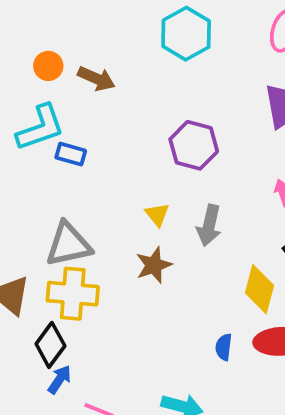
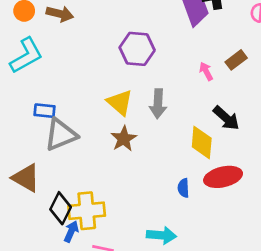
blue rectangle: (71, 154) -> (45, 111), moved
yellow triangle: (157, 214) -> (120, 102), size x1.5
yellow cross: (73, 294) -> (87, 211), moved

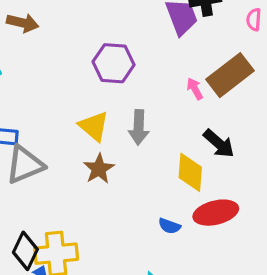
brown rectangle: (236, 60) -> (230, 75), size x1.8
blue semicircle: (183, 188) -> (169, 226), turned -66

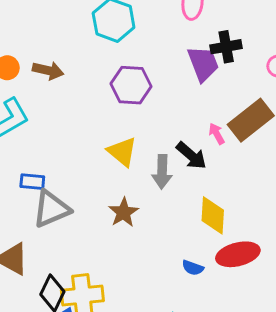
purple hexagon: (114, 63) -> (131, 85), moved
yellow triangle: (94, 126) -> (122, 152), moved
black arrow: (219, 143) -> (191, 156), moved

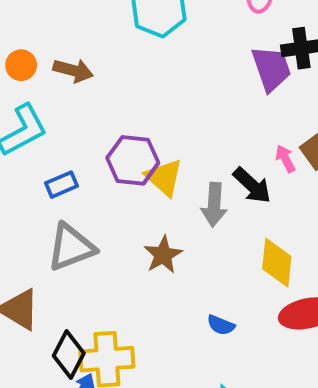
purple hexagon: (131, 85) -> (133, 160), moved
blue rectangle: (32, 182) -> (62, 185), moved, turned -30
blue semicircle: (193, 268) -> (221, 325), moved

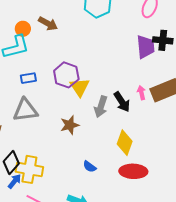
orange circle: (21, 65) -> (23, 29), moved

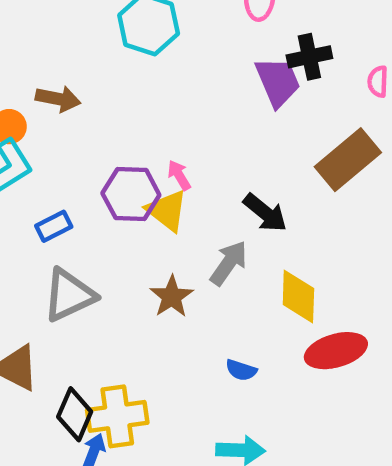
pink arrow: (141, 93) -> (179, 175), moved
gray arrow: (101, 107) -> (229, 263), moved, turned -145

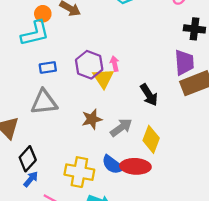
purple trapezoid: (278, 82) -> (184, 62), moved
gray arrow: (229, 263) -> (121, 128), moved
red ellipse: (336, 351) -> (135, 166), moved
blue semicircle: (241, 370) -> (113, 165), size x1.5
yellow cross: (117, 416) -> (79, 172), moved

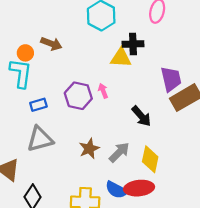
black cross: (194, 29) -> (133, 44), moved
cyan L-shape: (35, 33) -> (21, 73), turned -60
yellow triangle: (103, 78) -> (121, 58), moved, turned -45

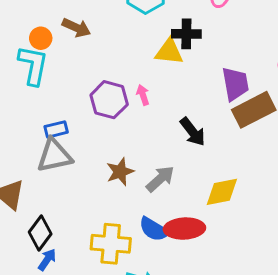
blue rectangle: (38, 105) -> (56, 129), moved
yellow diamond: (150, 159) -> (222, 192), moved, turned 64

